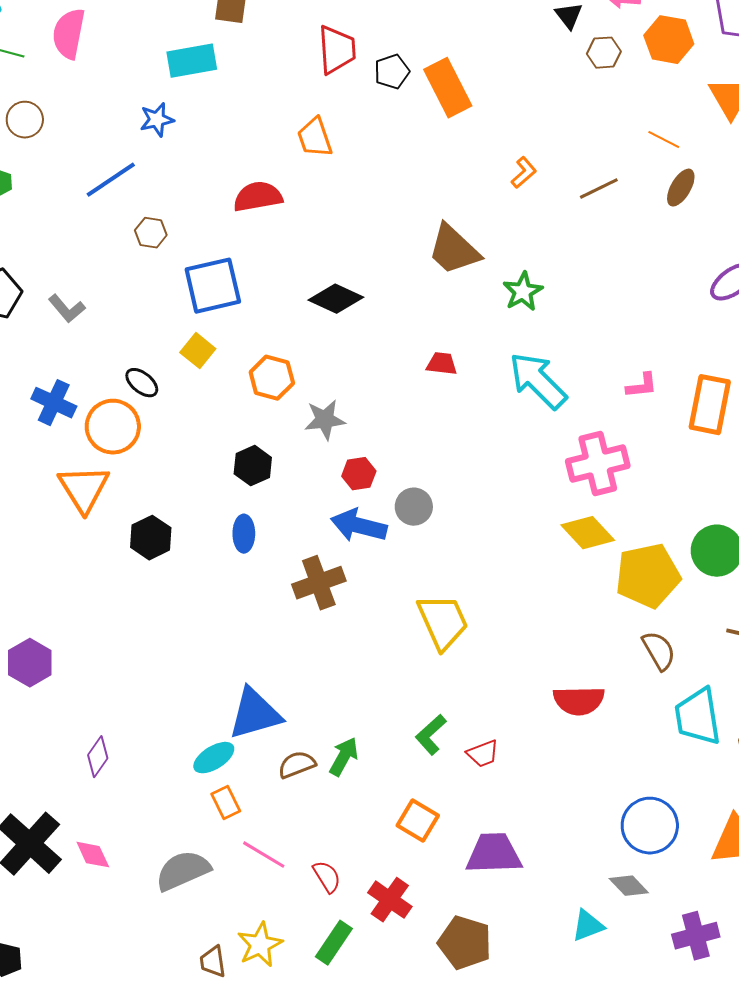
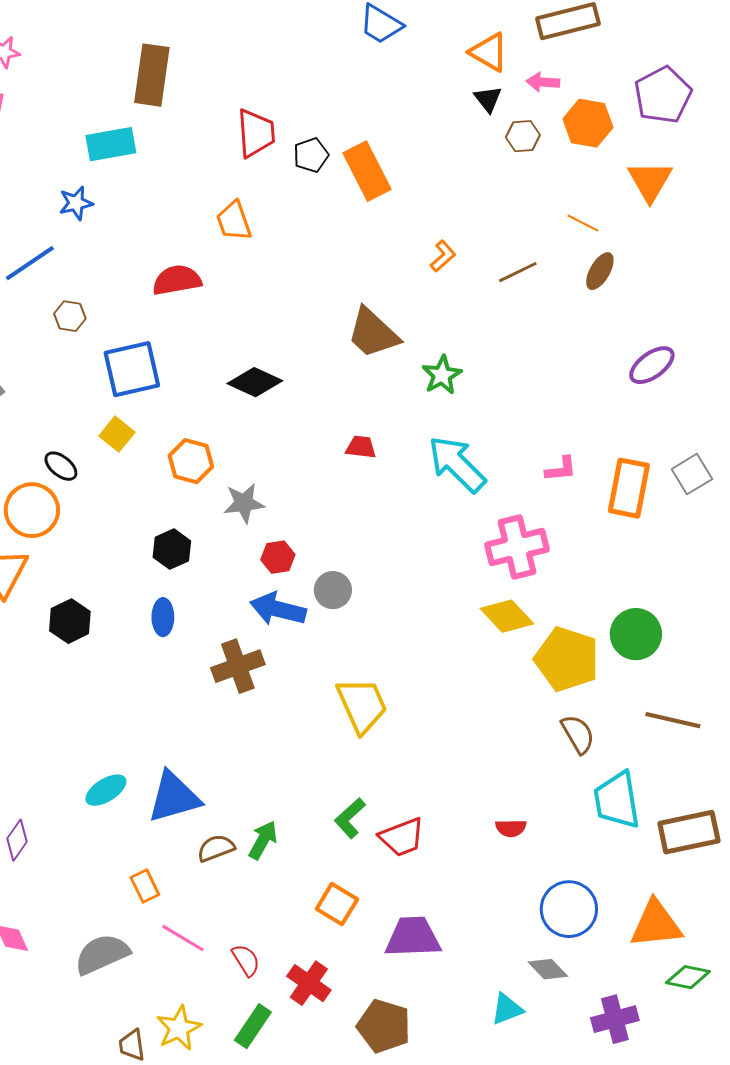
yellow pentagon: (648, 576) -> (567, 659), turned 30
red semicircle: (579, 701) -> (511, 828), moved, size x0.6
red trapezoid: (483, 754) -> (402, 837), size x1.4
cyan ellipse: (214, 758) -> (106, 790), moved

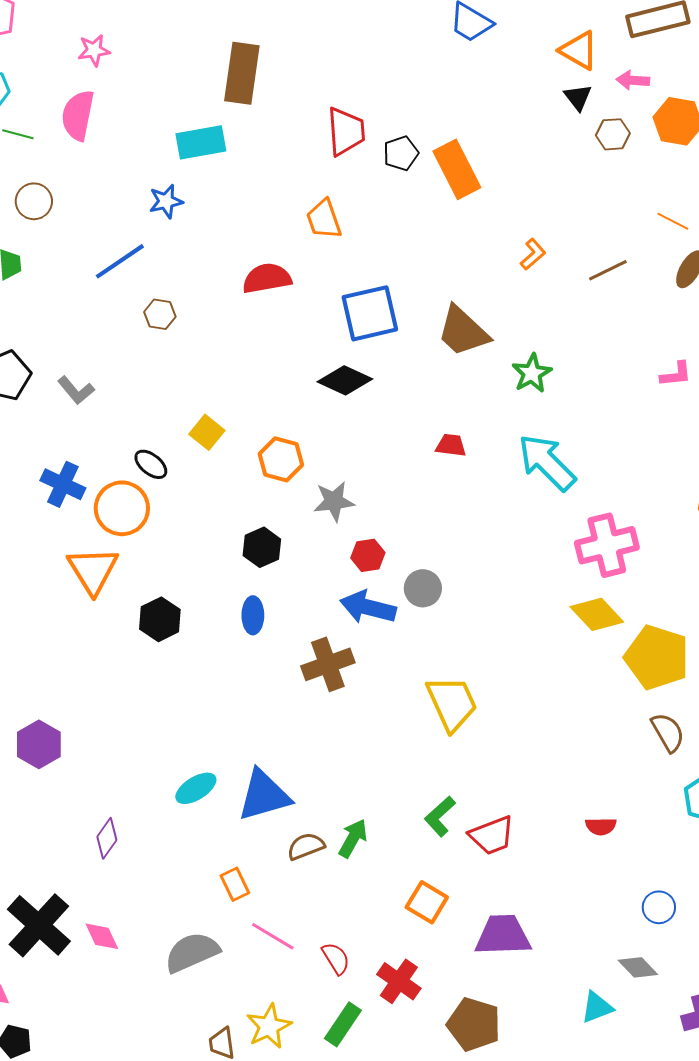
blue square: (132, 369) -> (370, 313), moved
pink L-shape: (561, 469) -> (676, 374), moved
blue circle: (569, 909) -> (659, 907), size x0.6

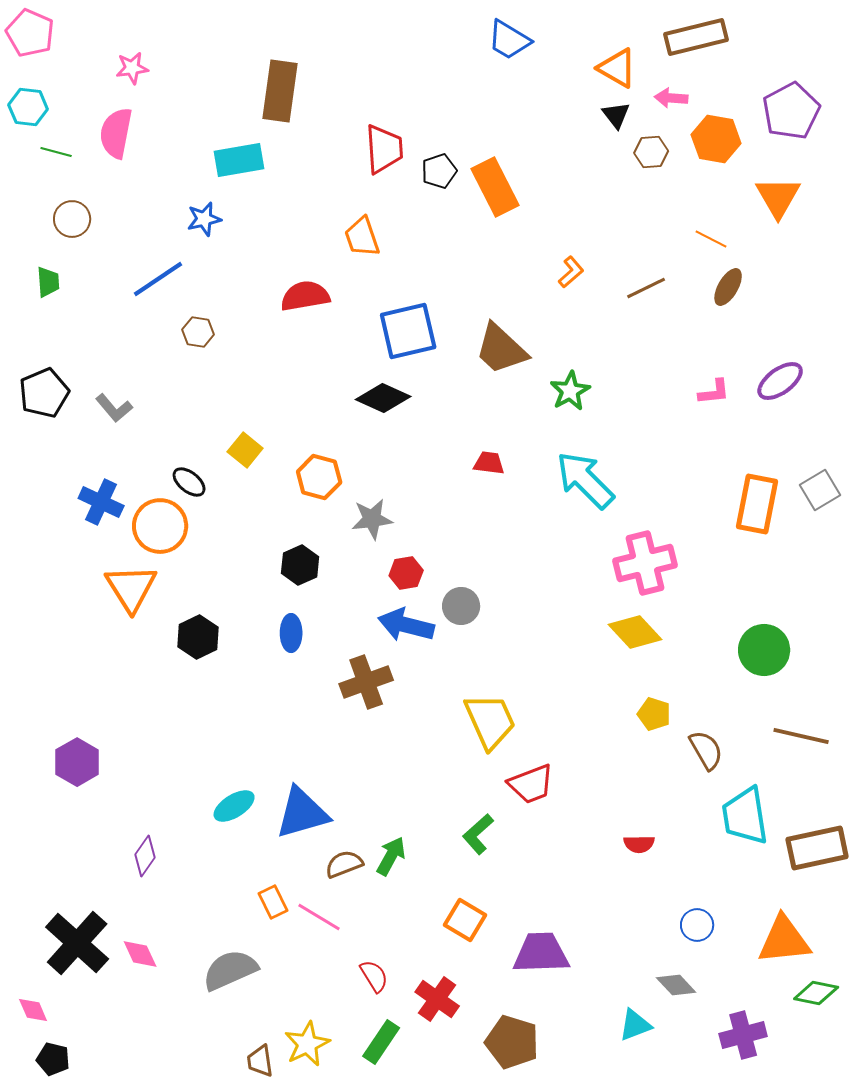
yellow pentagon: (657, 657) -> (654, 714), moved, size x0.5
red trapezoid: (492, 835) -> (531, 784), moved
pink line: (273, 936) -> (319, 917), moved

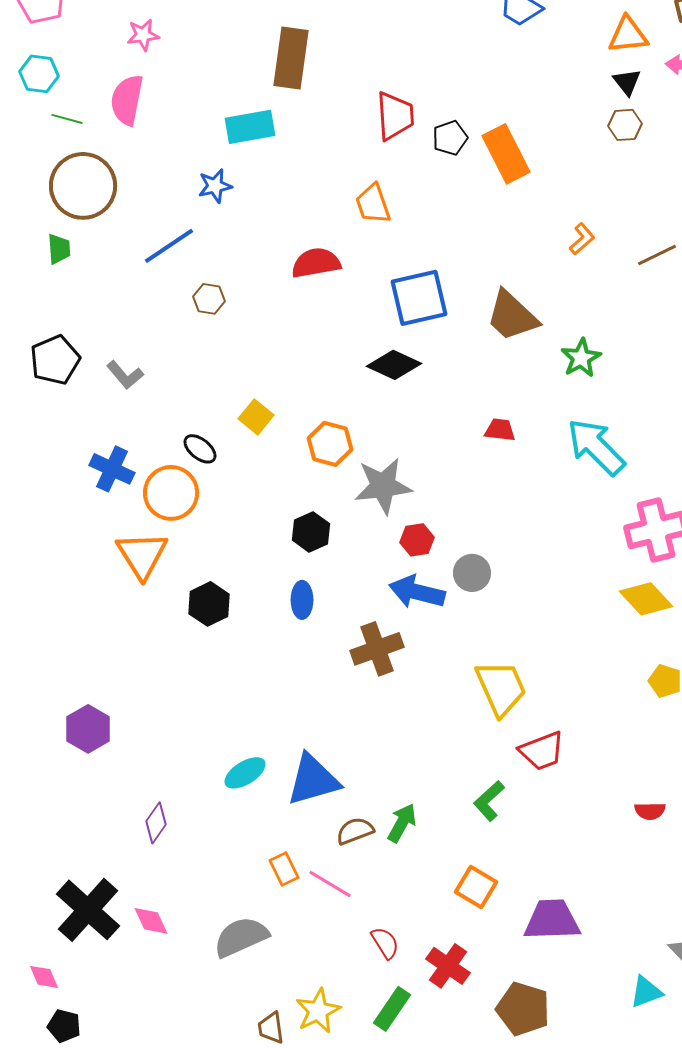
orange triangle: (617, 68) -> (628, 35), turned -36
brown hexagon: (651, 152) -> (625, 125), moved
brown circle: (72, 219) -> (83, 186), size x1.8
gray star: (372, 519) -> (383, 486), size x1.4

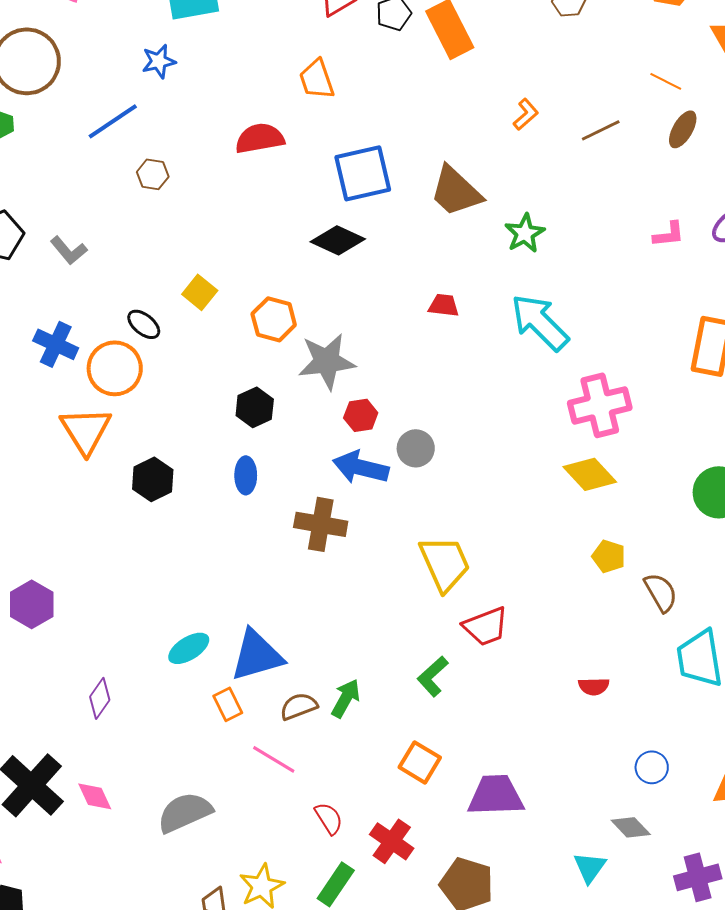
brown cross: (377, 649) -> (321, 524), turned 30
orange rectangle: (284, 869) -> (228, 704), moved
cyan triangle: (646, 992) -> (590, 867), turned -33

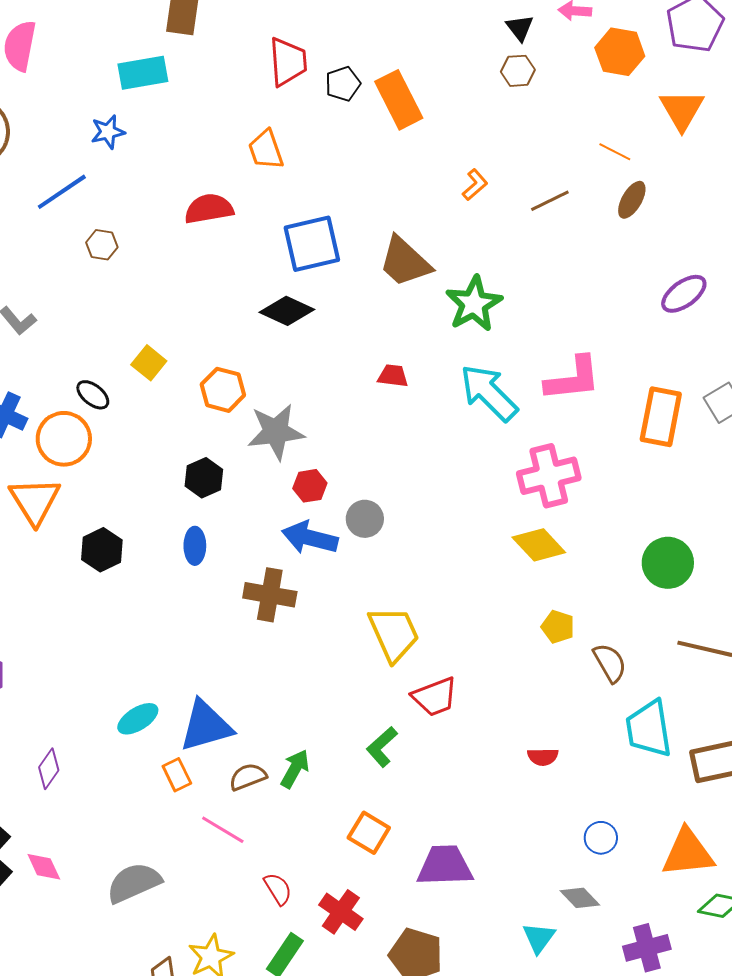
green star: (525, 233) -> (474, 304), size x1.4
pink L-shape: (669, 234) -> (573, 379), moved, size x1.8

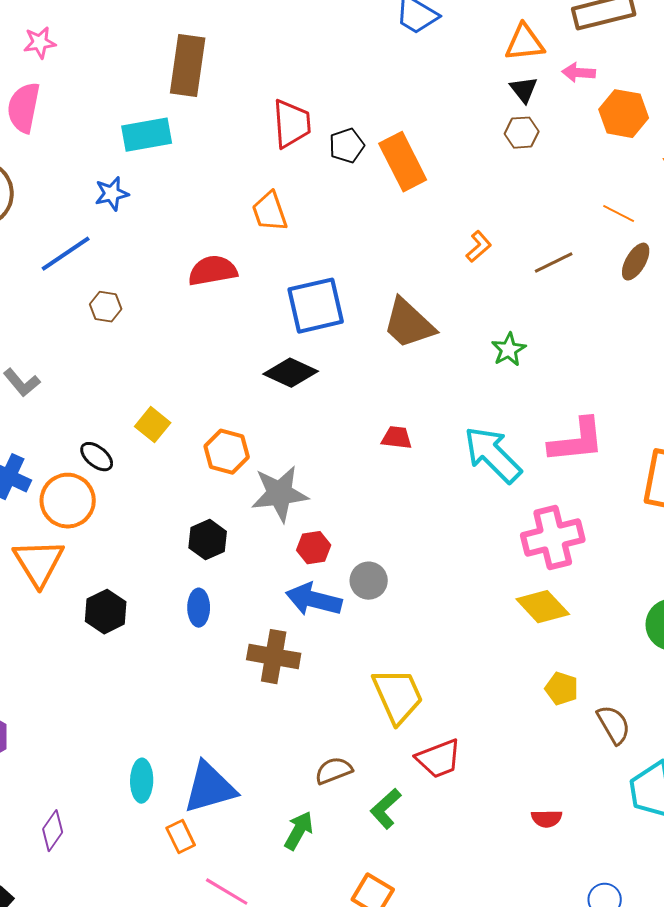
green star: (474, 304) -> (509, 350), moved, size x0.6
cyan ellipse: (138, 719) -> (142, 781), turned -57
brown semicircle: (248, 777) -> (334, 771), moved

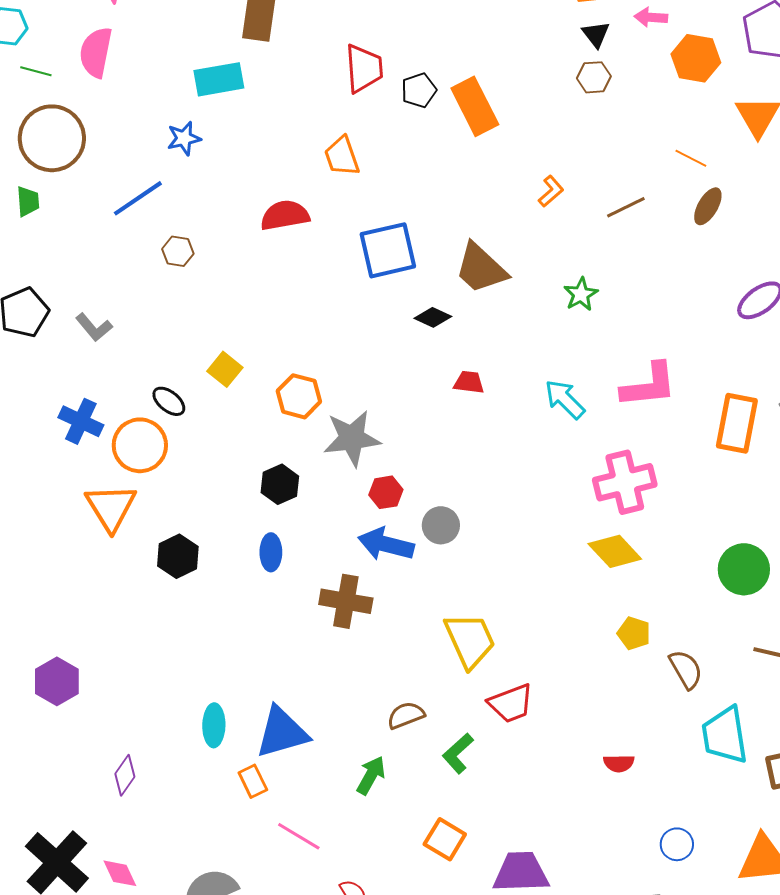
black diamond: (291, 373) -> (433, 317), moved, size x0.7
cyan arrow: (493, 455) -> (565, 399), size x0.7

